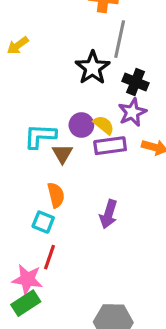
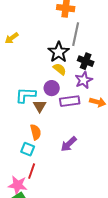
yellow semicircle: (104, 125) -> (60, 69), moved
purple arrow: (108, 214) -> (69, 144), turned 30

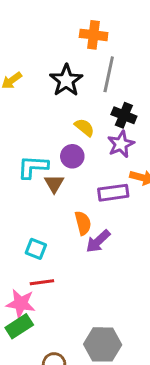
black star: (59, 52) -> (66, 80), moved
purple rectangle: (70, 101) -> (113, 193), moved
orange semicircle: (36, 132) -> (83, 223), moved
red line: (32, 171) -> (42, 282), turned 63

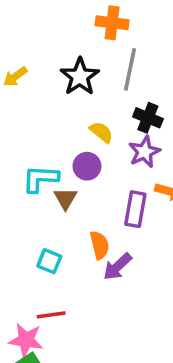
purple rectangle: (113, 193) -> (135, 209), turned -72
cyan square: (36, 249) -> (49, 261), moved

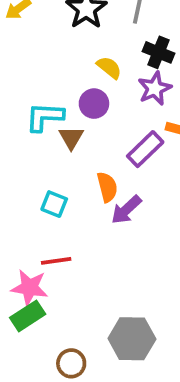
purple rectangle: (135, 209) -> (145, 149), turned 36

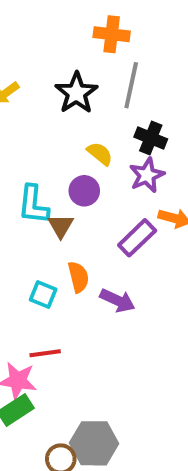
cyan L-shape: (45, 117) -> (33, 205), turned -87
orange semicircle: (107, 187) -> (78, 277), moved
purple arrow: (126, 210) -> (118, 300), turned -112
gray hexagon: (132, 339) -> (94, 443), moved

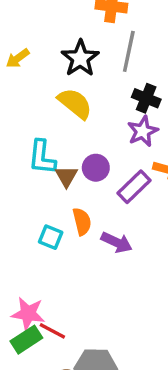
yellow semicircle: (100, 154) -> (75, 103), moved, size x1.5
purple circle: (84, 191) -> (96, 168), moved
red line: (45, 353) -> (52, 331), moved, turned 36

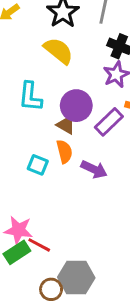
purple circle: (96, 168) -> (76, 106), size x1.4
brown triangle: (66, 176) -> (66, 125), moved, turned -30

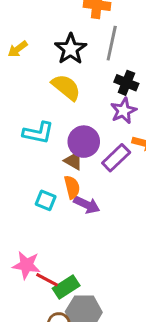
cyan L-shape: (30, 97) -> (38, 133), turned -84
purple arrow: (94, 169) -> (87, 205), moved
green rectangle: (17, 252) -> (66, 287), moved

